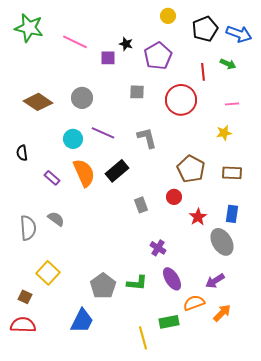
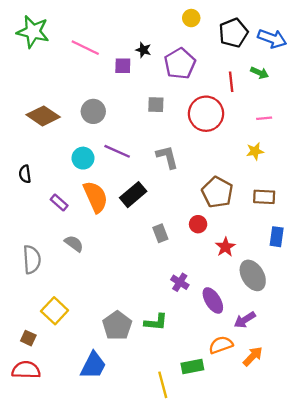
blue rectangle: (232, 214) -> (277, 237), moved
gray semicircle: (56, 219) -> (74, 244), moved
purple ellipse: (172, 279) -> (213, 300), moved

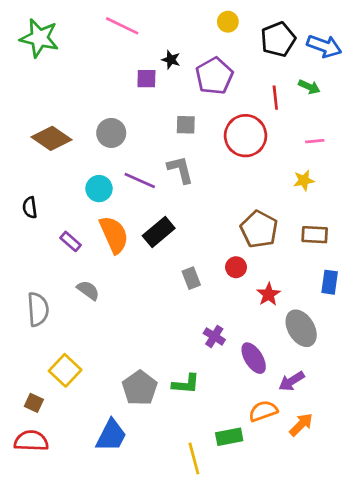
pink line: (85, 48) -> (122, 26), moved
gray L-shape: (167, 157) -> (180, 170), moved

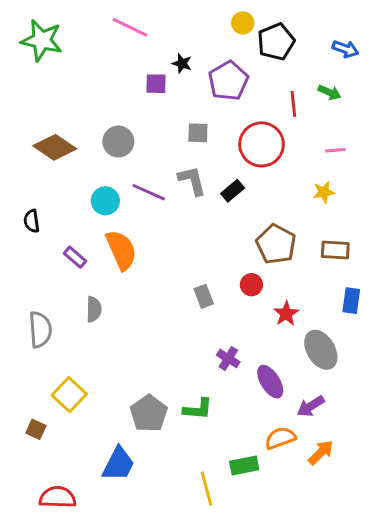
black pentagon: (278, 39) -> (276, 42), moved
blue arrow: (324, 46) -> (345, 49), size x0.7
black rectangle: (159, 232) -> (233, 191), moved, size x0.7
gray semicircle: (88, 290) -> (94, 309), turned 55
red semicircle: (31, 441) -> (58, 497), moved

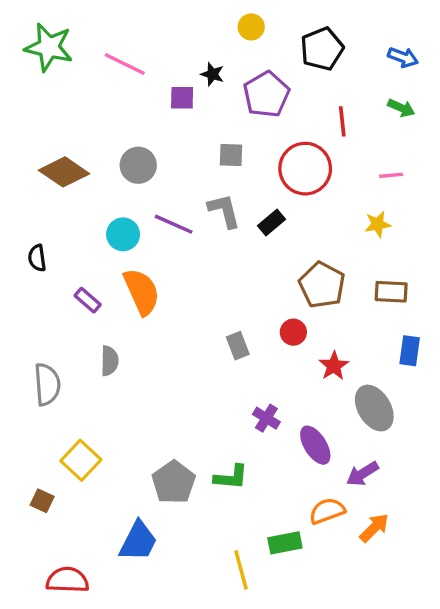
yellow circle: (243, 23) -> (251, 27), moved
pink line: (130, 27) -> (125, 64), moved
green arrow: (330, 92) -> (401, 108), moved

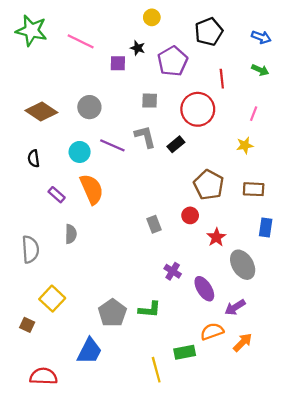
yellow circle: (251, 27) -> (152, 17), moved
pink line: (391, 175) -> (254, 114), turned -64
black semicircle: (37, 258) -> (34, 159), moved

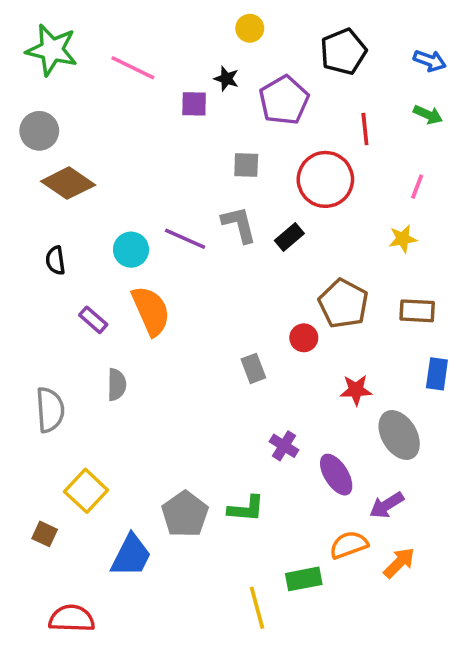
gray circle: (89, 107) -> (39, 131), moved
red circle: (190, 215) -> (304, 338), moved
red star: (216, 237) -> (356, 390), turned 30
blue trapezoid: (89, 351) -> (131, 556), moved

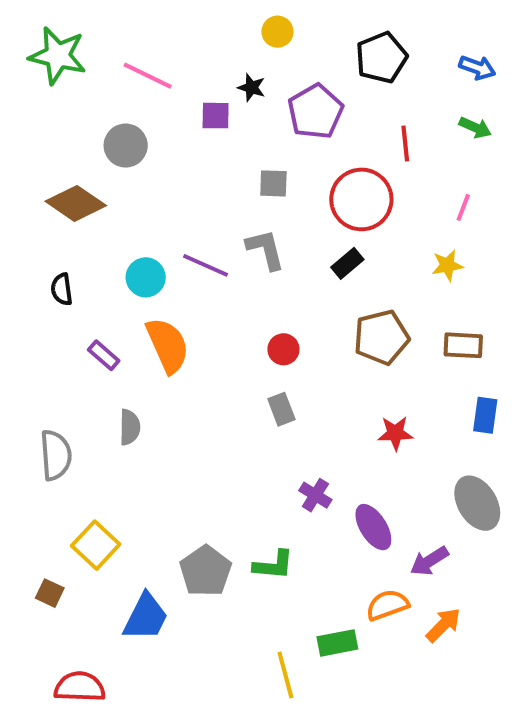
gray circle: (39, 131) -> (126, 146), moved
black rectangle: (289, 237) -> (347, 263), moved
brown pentagon: (343, 304) -> (381, 337), turned 30
red circle: (304, 338) -> (283, 349), moved
gray ellipse: (399, 435) -> (477, 503), moved

